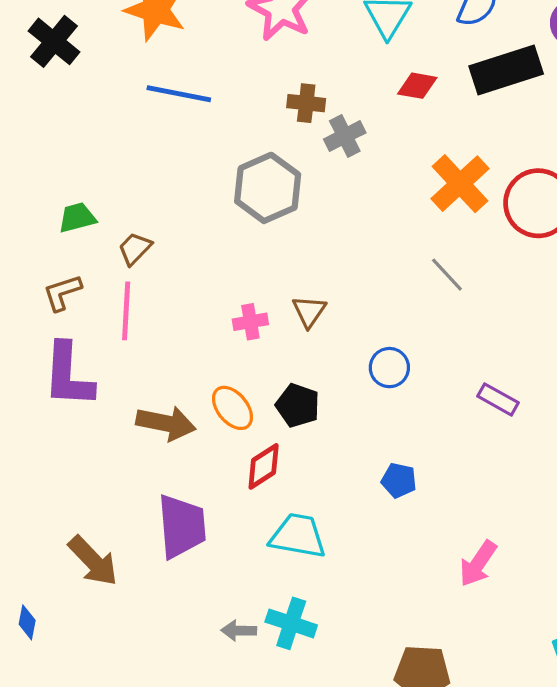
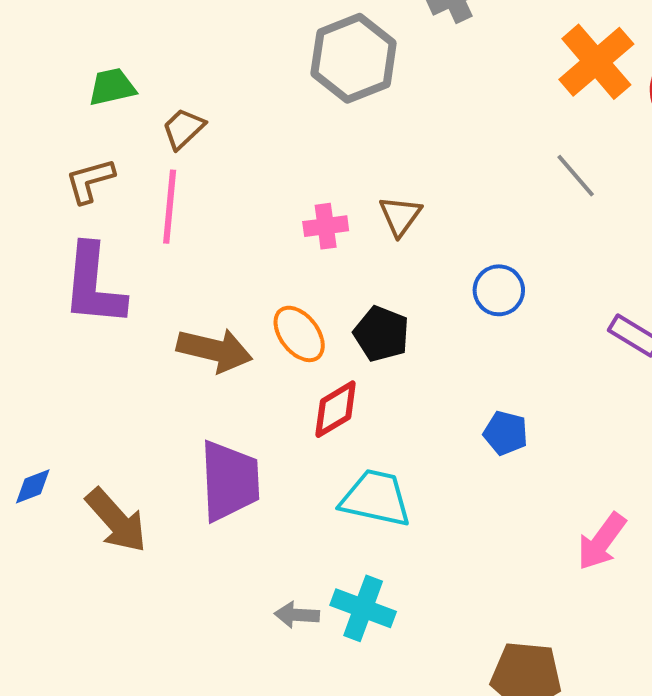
blue diamond: (27, 622) -> (33, 486), moved, turned 56

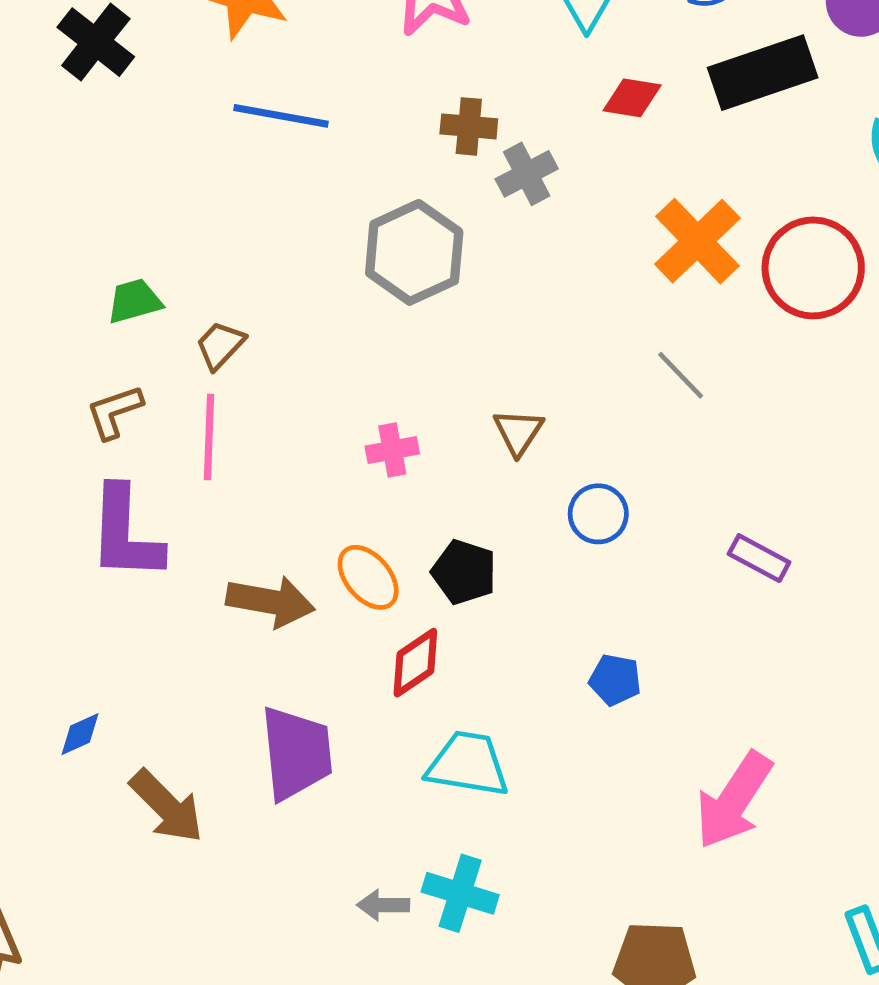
brown triangle: (400, 216) -> (518, 432), moved
blue diamond: (33, 486) -> (80, 734), moved
pink arrow: (601, 541) -> (734, 800), size x1.4

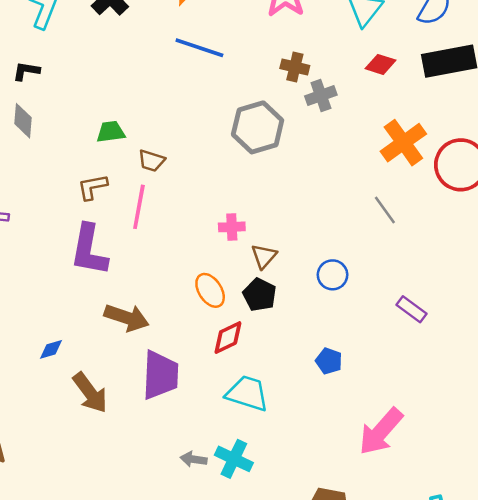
brown trapezoid: (220, 345) -> (151, 161), turned -124
brown triangle: (518, 432) -> (264, 256), moved
brown arrow: (270, 602) -> (127, 318), moved

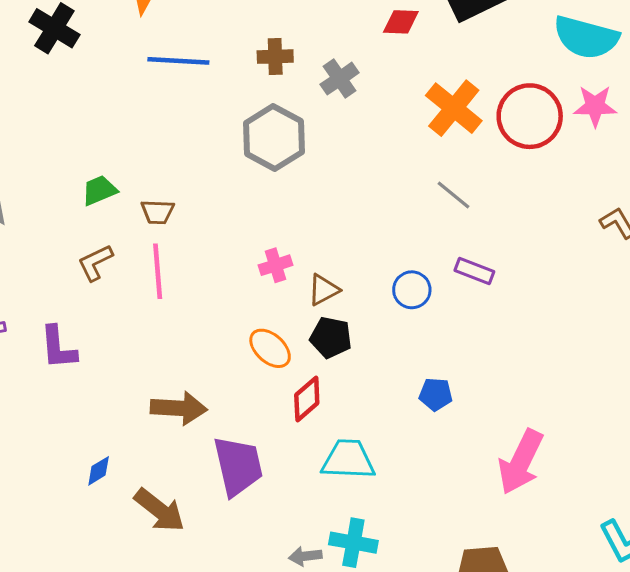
brown cross: (295, 67) -> (275, 57), moved
purple L-shape: (89, 250) -> (58, 348), moved, size x0.7
brown triangle: (264, 256) -> (323, 290), turned 36
purple rectangle: (412, 309) -> (474, 271), moved

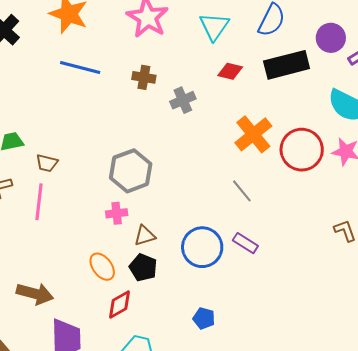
gray hexagon: (274, 137) -> (131, 171), moved
blue circle: (412, 290) -> (202, 247), size x1.6

